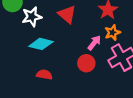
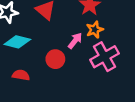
red circle: (86, 63) -> (55, 59), moved

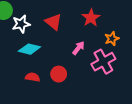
orange star: (95, 30) -> (112, 39), moved
red circle: (55, 59) -> (59, 74), moved

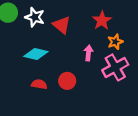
white star: (21, 24) -> (35, 17), moved, turned 30
orange star: (112, 39) -> (115, 42), moved
pink arrow: (78, 48) -> (88, 53), turned -32

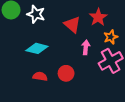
red triangle: (62, 25) -> (72, 25), moved

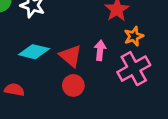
red triangle: (72, 25) -> (71, 56), moved
red semicircle: (40, 76) -> (14, 90), moved

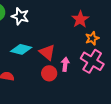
pink arrow: (100, 50) -> (65, 64), moved
pink cross: (134, 69) -> (92, 61), turned -30

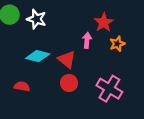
pink cross: (92, 61) -> (109, 89), moved
pink arrow: (65, 64) -> (87, 40), moved

